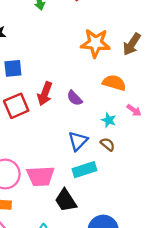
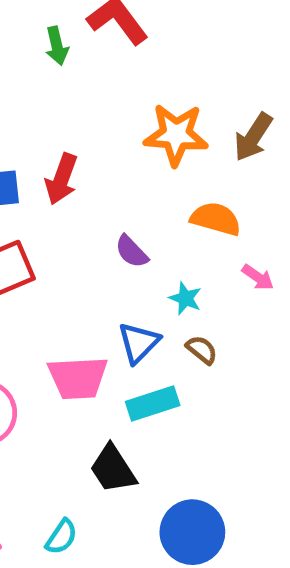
red arrow: (45, 94) -> (61, 179), moved
cyan star: (109, 120) -> (185, 298), moved
pink trapezoid: (40, 176) -> (78, 378), moved

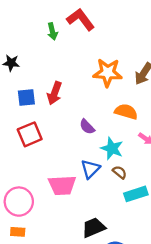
cyan star: (185, 298) -> (112, 148), size x1.5
cyan rectangle: (153, 404) -> (136, 194), moved
black trapezoid: (113, 469) -> (94, 228), moved, turned 100

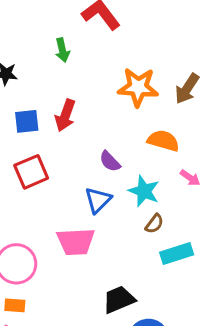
green arrow: (52, 31) -> (62, 50), moved
blue triangle: (90, 169) -> (98, 200), moved
brown semicircle: (120, 172) -> (154, 224), turned 88

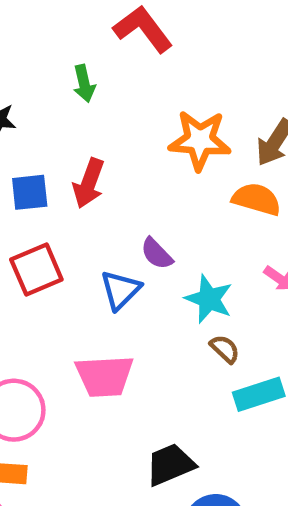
orange semicircle: (163, 141) -> (256, 199), moved
blue triangle: (98, 200) -> (120, 290), moved
brown semicircle: (154, 224) -> (225, 349), turned -84

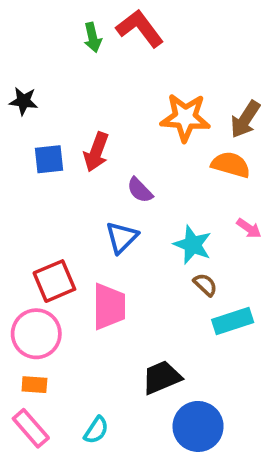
green arrow: (84, 83) -> (93, 37), moved
purple semicircle: (157, 254) -> (140, 190), moved
red square: (36, 269) -> (54, 281), moved
pink trapezoid: (105, 376) -> (109, 306), turned -87

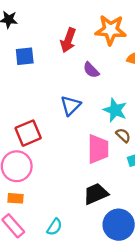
red arrow: (96, 152) -> (68, 40), moved
purple semicircle: (140, 190) -> (91, 70), moved
pink trapezoid: (109, 306) -> (98, 149), moved

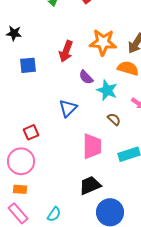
cyan star: (115, 110) -> (107, 90), moved
red square: (28, 133) -> (31, 132), size x0.7
brown semicircle: (123, 135) -> (114, 119), moved

